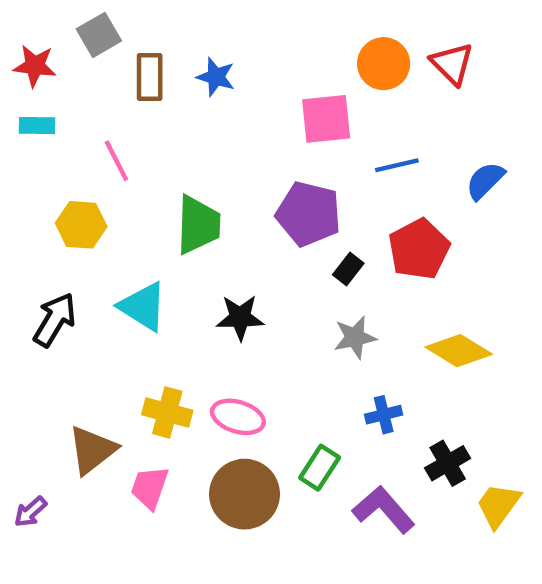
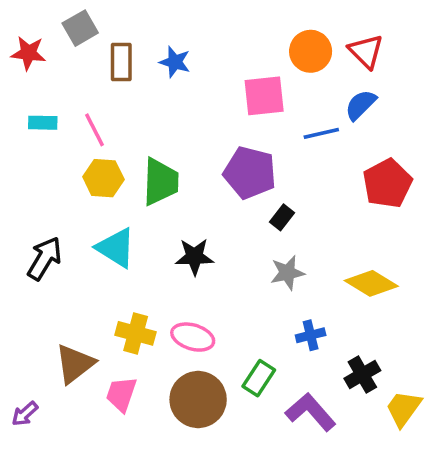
cyan rectangle: (37, 125) -> (43, 123), moved
blue semicircle: (485, 181) -> (361, 105), moved
yellow hexagon: (81, 225) -> (103, 178), moved
red pentagon: (419, 249) -> (387, 183), moved

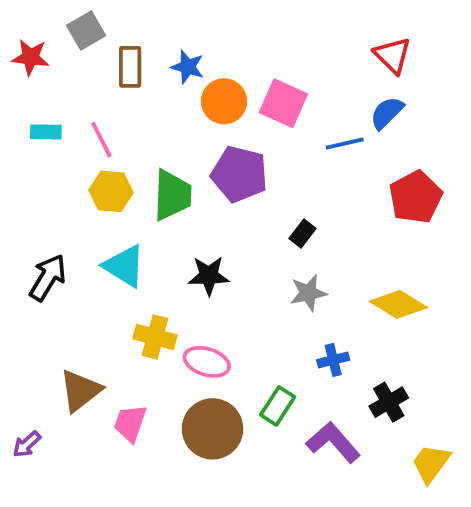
orange circle: (311, 51) -> (224, 101), moved
pink square: (264, 96) -> (283, 103), turned 30
purple pentagon: (250, 173) -> (239, 174), moved
yellow cross: (136, 333) -> (155, 337), moved
yellow trapezoid: (403, 408) -> (431, 463), moved

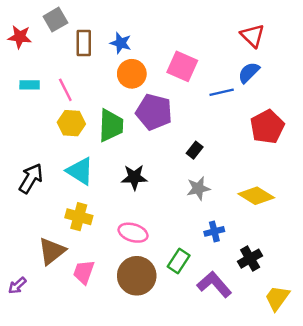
orange circle: (224, 101) -> (132, 74), moved
yellow cross: (155, 337) -> (79, 217), moved

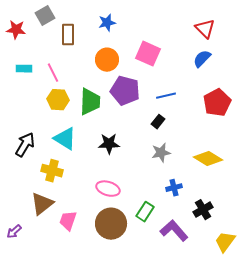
blue star: (121, 43) -> (107, 23), moved, turned -30
blue line: (222, 92) -> (166, 96), moved
yellow cross: (79, 217) -> (52, 171), moved

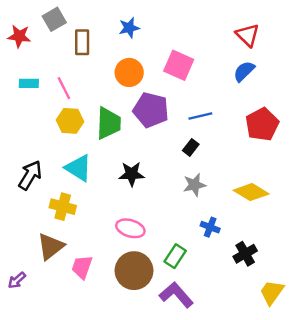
blue cross: (174, 188) -> (210, 227), turned 35
purple L-shape: (174, 231) -> (176, 295), moved

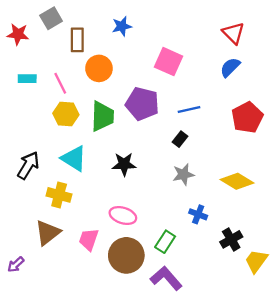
orange circle: (129, 72) -> (99, 68), moved
pink trapezoid: (82, 267) -> (89, 239), moved
yellow trapezoid: (272, 292) -> (256, 261), moved

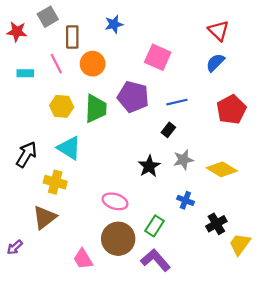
pink line: (60, 83) -> (56, 64), moved
black star: (124, 164) -> (149, 166), moved, turned -30
gray star: (183, 174) -> (183, 160), moved
pink trapezoid: (89, 239) -> (83, 259), moved, turned -50

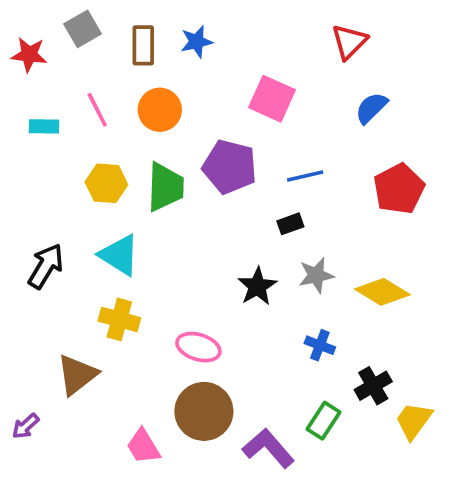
red triangle: (219, 31) -> (349, 42), moved, turned 30
brown rectangle: (72, 37) -> (143, 45), moved
black rectangle: (168, 130) -> (290, 224), turned 32
yellow cross: (55, 182) -> (119, 319), moved
green rectangle: (154, 226) -> (323, 421), moved

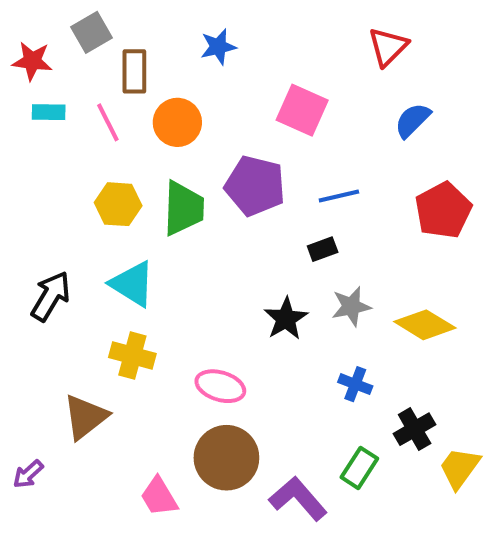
brown rectangle: (143, 45) -> (134, 71), moved
cyan rectangle: (44, 126) -> (49, 112), moved

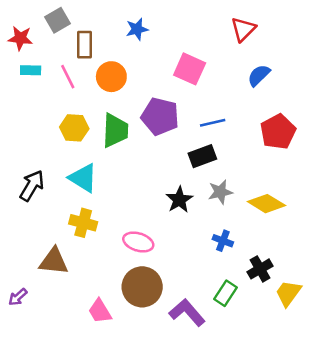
black rectangle: (323, 249) -> (202, 156), size x1.5
brown triangle: (85, 417) -> (54, 261), turned 44

